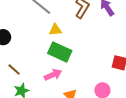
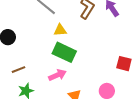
brown line: (14, 70) -> (19, 70), turned -64

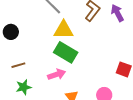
yellow triangle: (60, 30) -> (64, 30), size x1.5

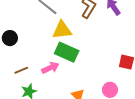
pink arrow: (57, 74) -> (50, 68), moved

